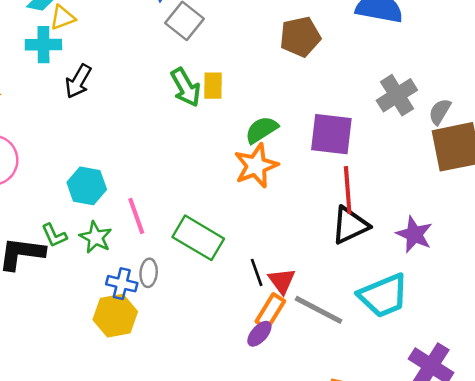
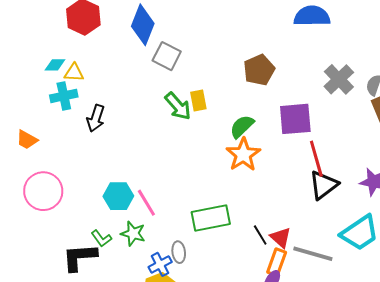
yellow triangle: (63, 18) -> (74, 73), turned 35
brown pentagon: (300, 37) -> (259, 70), moved
pink line: (136, 216) -> (146, 203), moved
green rectangle: (198, 238) -> (211, 218), turned -30
blue cross: (122, 284) -> (160, 264), turned -30

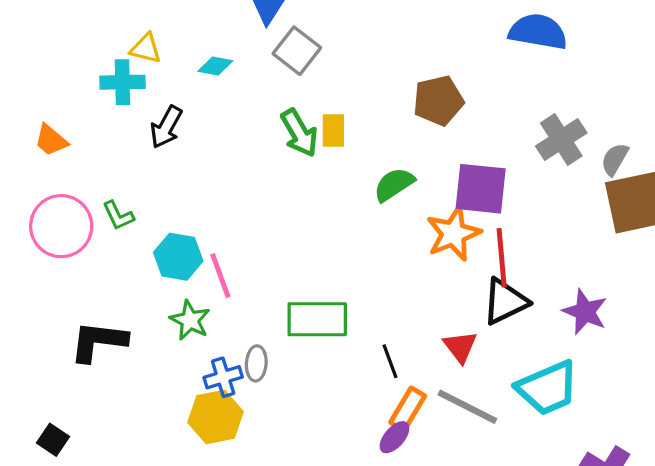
cyan diamond: (55, 65) -> (215, 66), moved
orange star: (243, 155) -> (453, 234), moved
green L-shape: (101, 238) -> (118, 216), moved
red triangle: (281, 238) -> (460, 347), moved

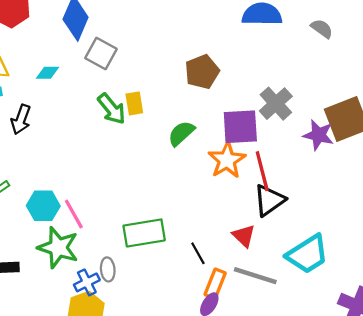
gray cross: (561, 140) -> (276, 104), moved
gray semicircle: (615, 159) -> (322, 29), moved, turned 105
purple star: (585, 312) -> (318, 135), moved
green star: (190, 320) -> (58, 248), size x1.5

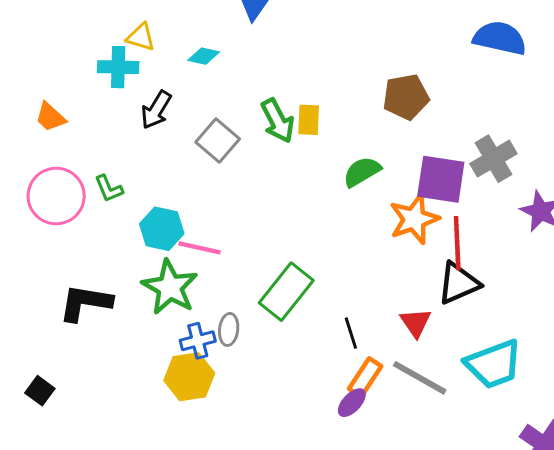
gray square: (101, 53) -> (218, 140), moved
pink line: (74, 214) -> (200, 248), turned -60
green rectangle: (144, 233) -> (286, 292), turned -54

